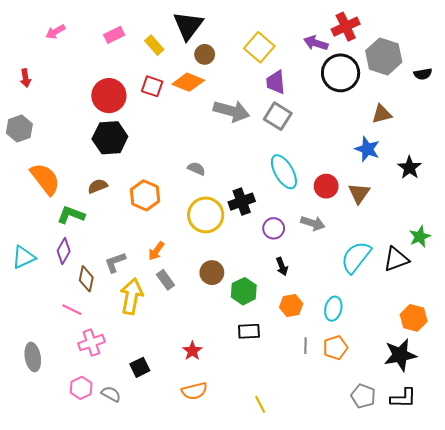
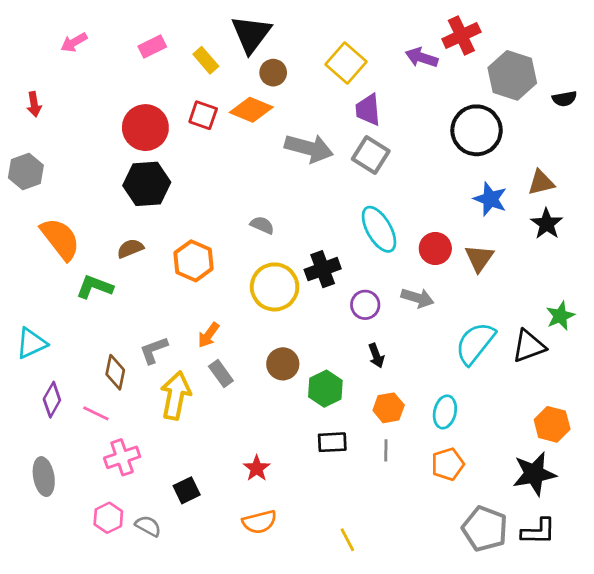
black circle: (341, 73) -> (477, 130), moved
brown triangle: (382, 114) -> (541, 183), moved
purple diamond: (64, 251) -> (52, 400), moved
gray line: (306, 346) -> (386, 450), moved
gray pentagon: (363, 396) -> (485, 529), size x1.4

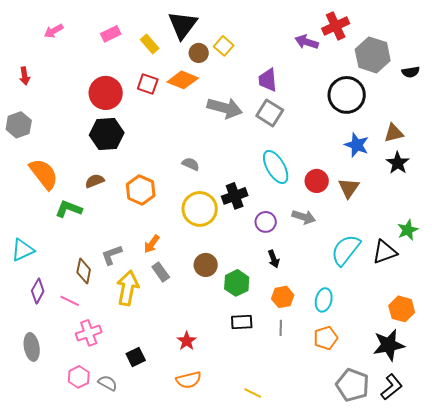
yellow square: (346, 63) -> (224, 46), moved, size x0.7
black L-shape: (538, 532) -> (392, 387), turned -40
yellow line: (347, 540) -> (253, 393), turned -36

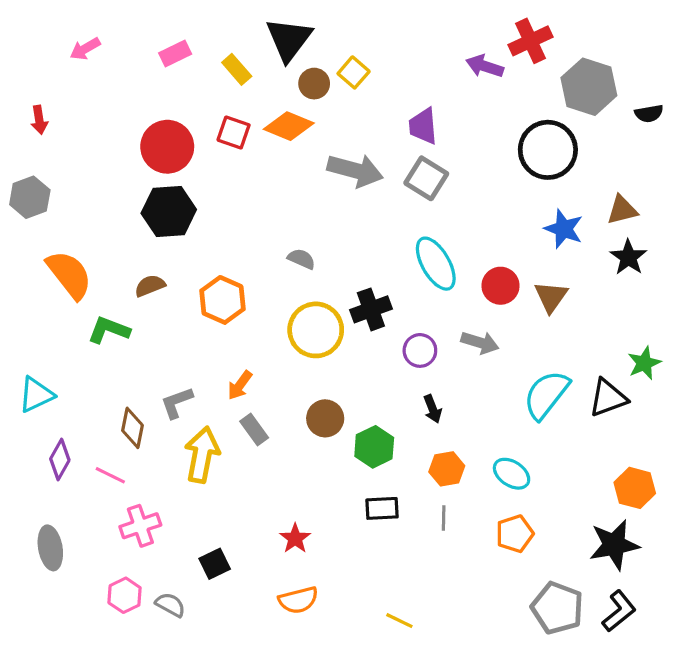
cyan ellipse: (324, 300) -> (512, 474), turned -70

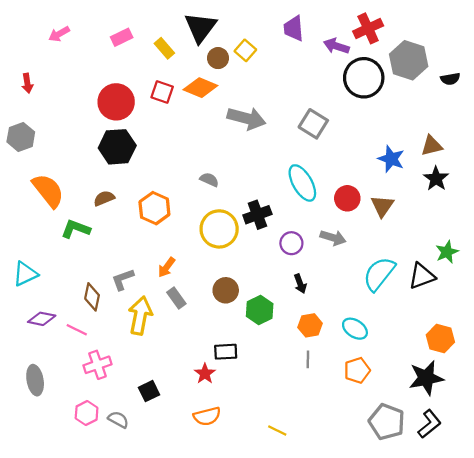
purple trapezoid: (423, 126) -> (294, 28), moved
black circle: (548, 150) -> (364, 78), moved
gray square: (426, 178) -> (313, 124), moved
purple diamond: (60, 459) -> (42, 319), turned 72
black rectangle: (382, 508) -> (226, 352), moved

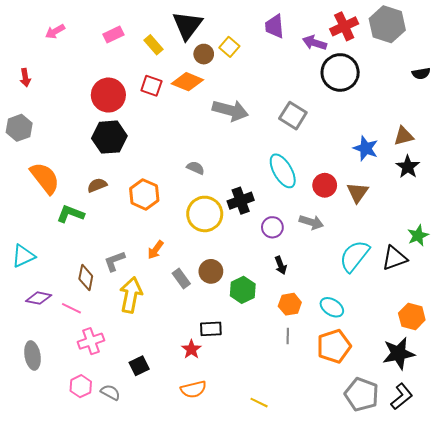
gray hexagon: (409, 60) -> (387, 24), moved
gray rectangle: (176, 298) -> (181, 279), moved
orange pentagon: (357, 370) -> (334, 346), size x1.4

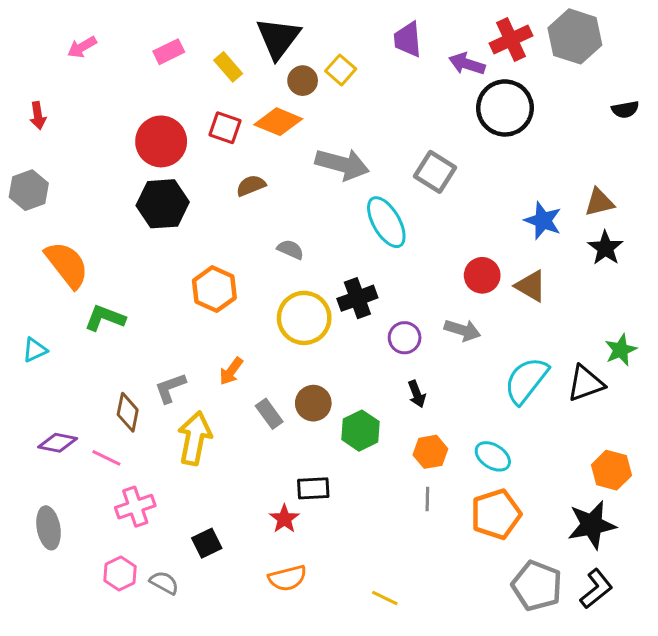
cyan ellipse: (283, 171) -> (386, 222), moved
brown semicircle: (97, 185) -> (251, 186), moved
brown triangle: (358, 192) -> (531, 286), turned -35
cyan triangle: (23, 256) -> (35, 350), moved, size x0.7

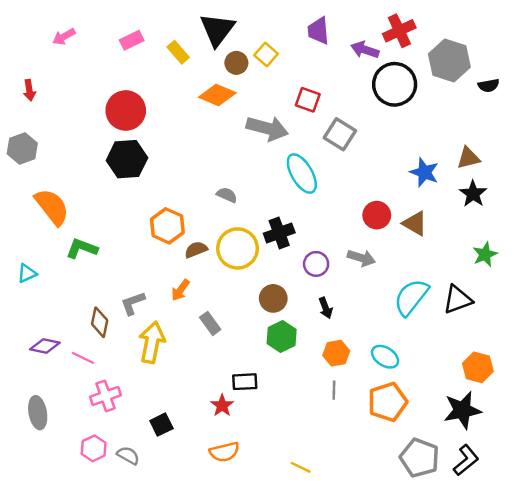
gray hexagon: (575, 36) -> (449, 60), moved
red square: (225, 128) -> (308, 100), moved
brown semicircle: (251, 186) -> (196, 250), moved
green star: (621, 350) -> (485, 254), moved
brown circle: (313, 403) -> (273, 298), moved

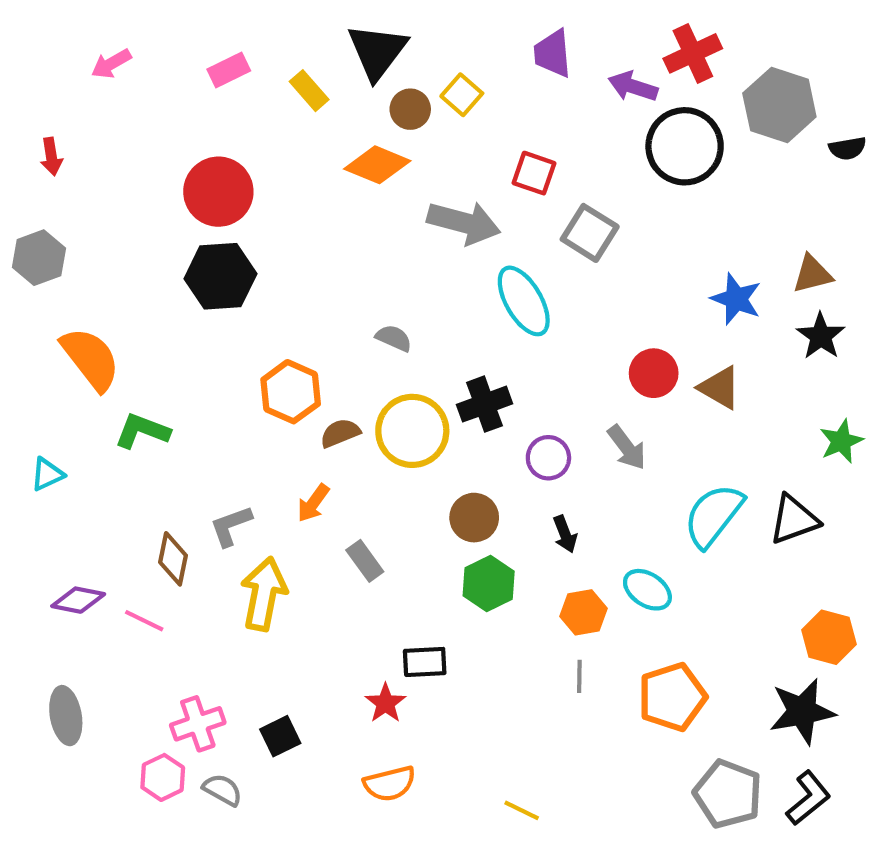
gray arrow: (361, 258) -> (627, 447), turned 36
cyan ellipse: (385, 357) -> (647, 590), moved
pink cross: (106, 396) -> (198, 724), moved

